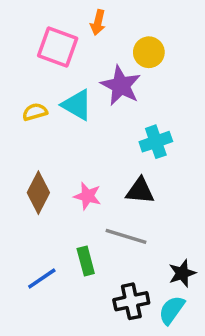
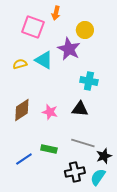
cyan cross: (156, 142) -> (89, 81), turned 30
brown diamond: (38, 193) -> (22, 110), turned 30
gray line: (126, 236) -> (83, 143), moved
green rectangle: (86, 261) -> (49, 149), turned -63

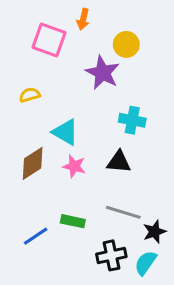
cyan triangle: (44, 60) -> (65, 132), moved

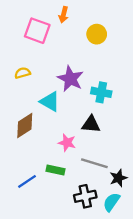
purple star: (102, 73) -> (70, 79), moved
pink star: (74, 166) -> (67, 143), moved

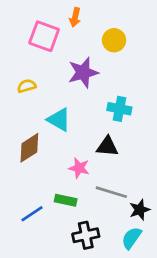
purple star: (70, 79) -> (83, 73), moved, turned 30
black cross: (85, 196) -> (86, 235), moved

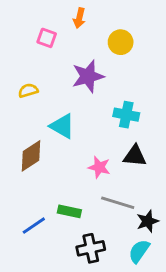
pink square: (44, 36) -> (47, 38), size x0.6
black triangle: (107, 146) -> (135, 156), moved
pink star: (79, 168) -> (99, 167), moved

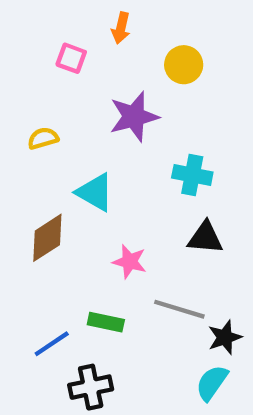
pink star: (99, 167) -> (130, 262), moved
black cross: (91, 248) -> (91, 387), moved

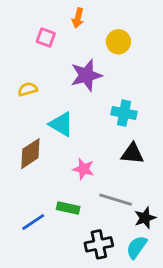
black cross: (91, 387) -> (99, 244), moved

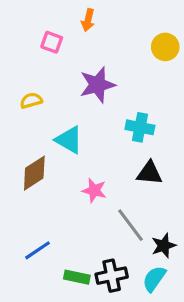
yellow circle: (118, 42) -> (165, 47), moved
gray line: (116, 200) -> (131, 225), turned 36
green rectangle: (68, 208) -> (77, 277), moved

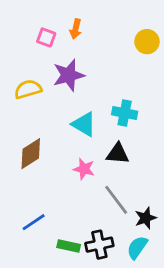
orange arrow: (88, 20) -> (76, 29), moved
purple star: (97, 85) -> (69, 75), moved
yellow semicircle: (31, 101) -> (28, 89), size x1.4
cyan triangle: (69, 140) -> (84, 124), moved
black triangle: (149, 173) -> (118, 154), moved

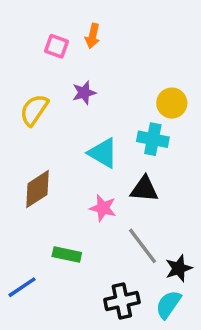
yellow circle: (147, 42) -> (172, 103), moved
purple star: (69, 75) -> (84, 93), size x0.6
yellow semicircle: (28, 89) -> (34, 110), turned -40
blue line: (34, 222) -> (22, 287), moved
green rectangle: (69, 246) -> (67, 255), moved

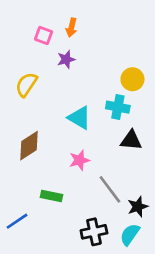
purple star: (84, 93) -> (66, 59), moved
black triangle: (144, 189) -> (131, 140), moved
pink star: (103, 208) -> (79, 160), turned -30

